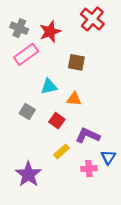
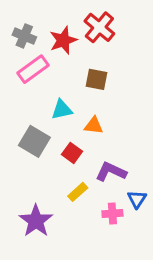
red cross: (92, 19) -> (99, 27), moved
gray square: (27, 111) -> (34, 141), size x1.5

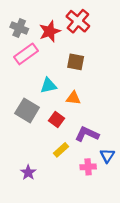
purple star: (36, 221) -> (28, 173), size x0.6

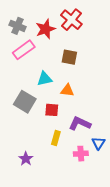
red square: (56, 119) -> (52, 110), turned -32
yellow rectangle: (61, 150) -> (56, 138), turned -32

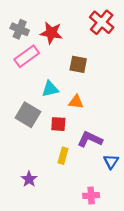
red cross: (71, 20) -> (102, 22), moved
red star: (46, 29) -> (51, 33), turned 30
pink cross: (81, 154) -> (91, 195), moved

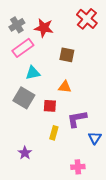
gray cross: (20, 29) -> (17, 25), turned 35
cyan triangle: (50, 89) -> (33, 73), moved
purple L-shape: (90, 139) -> (77, 119), turned -35

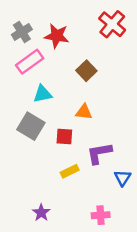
brown square: (67, 55) -> (86, 71), turned 35
yellow rectangle: (54, 133) -> (70, 171), turned 48
purple star: (25, 153) -> (41, 213), moved

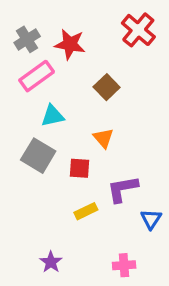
orange triangle: (84, 112) -> (103, 138), turned 42

